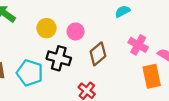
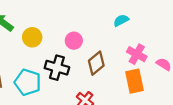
yellow circle: (46, 28) -> (32, 37), moved
orange rectangle: (152, 76) -> (135, 81), moved

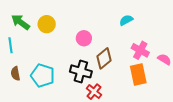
yellow circle: (32, 37) -> (47, 24), moved
black cross: (57, 68) -> (81, 71), moved

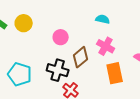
cyan semicircle: (126, 20) -> (103, 19), turned 40
pink cross: (140, 50) -> (106, 46), moved

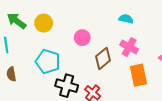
black cross: (58, 70) -> (67, 86), moved
cyan pentagon: (20, 74) -> (48, 62), moved

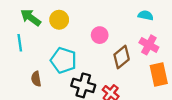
brown semicircle: (11, 74) -> (36, 79), moved

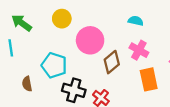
yellow circle: (59, 20) -> (62, 19), moved
pink circle: (100, 35) -> (90, 40), size x1.6

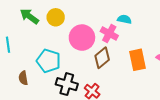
green arrow: (22, 23) -> (29, 16), moved
pink cross: (139, 50) -> (109, 33), moved
orange rectangle: (149, 79) -> (138, 60), moved

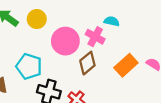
orange rectangle: (138, 60) -> (126, 65), turned 60

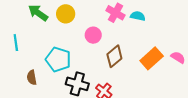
pink cross: (95, 37) -> (115, 13), moved
pink circle: (65, 41) -> (93, 35), size x0.6

